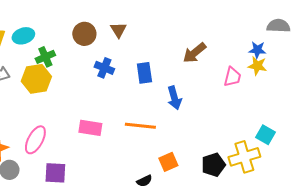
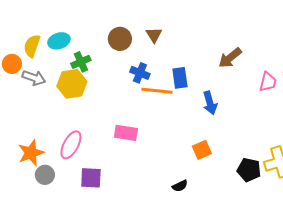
orange line: (140, 126) -> (157, 91), moved
orange square: (168, 162) -> (202, 150), moved
black pentagon: (213, 165) -> (249, 170), turned 30

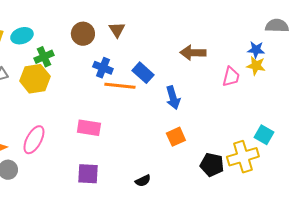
brown arrow: (230, 58) -> (193, 53), turned 40
blue rectangle: (180, 78) -> (143, 73), turned -40
orange square: (202, 150) -> (176, 137), moved
purple square: (91, 178) -> (88, 174), moved

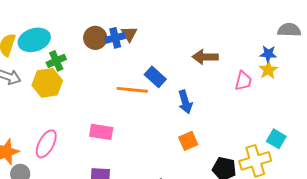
cyan ellipse: (22, 36) -> (34, 40), size x1.4
yellow star: (256, 66) -> (268, 70), turned 30
blue cross: (103, 68) -> (115, 38), moved, turned -36

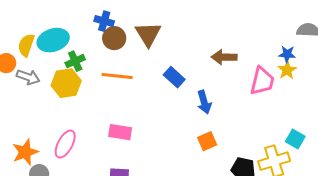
brown triangle: (129, 34) -> (148, 34), size x1.6
blue cross: (115, 38) -> (104, 21), moved, turned 30
pink trapezoid: (243, 81) -> (262, 81), size x1.4
orange line: (132, 90) -> (117, 76), moved

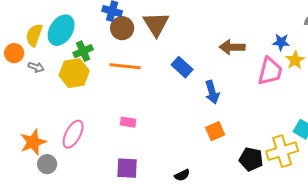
cyan ellipse: (53, 40) -> (61, 30), turned -40
blue star: (287, 54) -> (281, 42), moved
gray arrow: (28, 77) -> (36, 67), size x0.7
pink rectangle: (120, 132) -> (128, 122), size x0.7

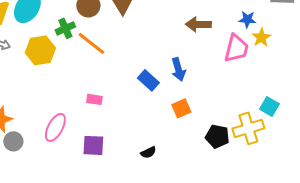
green cross: (83, 51) -> (65, 28), moved
orange line: (125, 66) -> (91, 43), turned 32
blue rectangle: (182, 67) -> (148, 80), moved
pink ellipse: (73, 134) -> (55, 127), moved

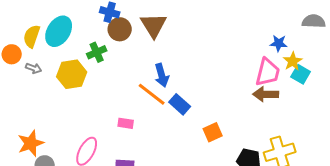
brown arrow: (198, 24) -> (266, 94), moved
orange line: (91, 43) -> (152, 94), moved
blue arrow: (178, 69) -> (162, 75), moved
cyan square: (269, 106) -> (301, 74), moved

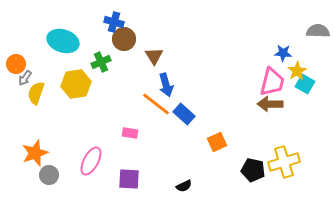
brown triangle: (154, 25) -> (154, 56), moved, size x0.7
cyan ellipse: (59, 31) -> (63, 41), turned 76
yellow semicircle: (32, 36) -> (36, 93), moved
gray arrow: (34, 68) -> (25, 78), moved, turned 105

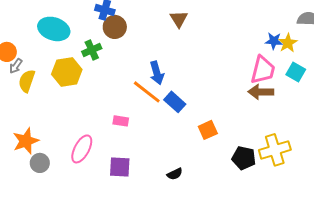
brown triangle: (154, 56) -> (179, 19), moved
yellow star: (297, 71) -> (288, 43), moved

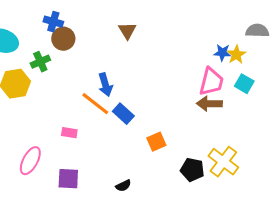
yellow cross: (275, 150) -> (223, 162), turned -36

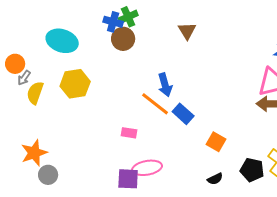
green cross: (40, 62) -> (128, 17), moved
orange square: (156, 142) -> (216, 142), turned -36
pink ellipse: (30, 161) -> (147, 168), moved, turned 52
black semicircle: (123, 186) -> (215, 179), moved

